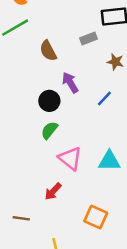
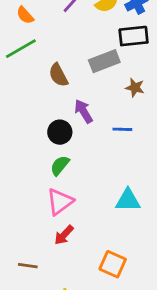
gray rectangle: (88, 39) -> (104, 61), size x1.5
blue line: (104, 98) -> (122, 129), turned 49
pink triangle: (70, 158) -> (60, 202), moved, turned 45

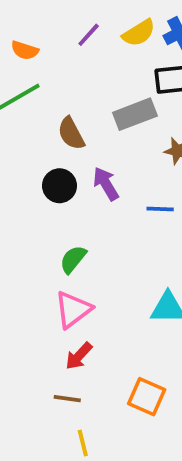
orange semicircle: (25, 15) -> (25, 50), turned -30
black circle: (60, 132) -> (60, 186), moved
brown line: (28, 266) -> (67, 399), moved

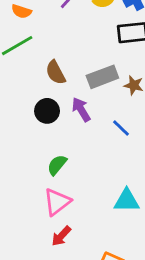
gray rectangle: (135, 114) -> (102, 77), moved
blue line: (160, 209) -> (121, 128), turned 42

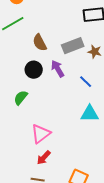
green semicircle: (57, 165) -> (21, 98), moved
cyan triangle: (127, 200) -> (90, 114), moved

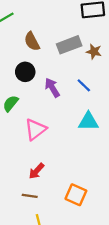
purple arrow: (58, 69) -> (52, 88), moved
pink triangle: (41, 134) -> (35, 129), moved

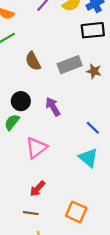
black circle: (25, 72) -> (21, 101), moved
blue line: (84, 85) -> (93, 128), moved
cyan triangle: (88, 121) -> (88, 158), moved, turned 40

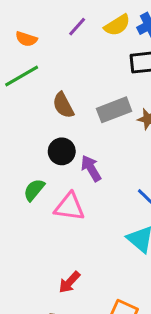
black circle: (21, 101) -> (62, 151), moved
pink triangle: (36, 148) -> (69, 207), moved, turned 45

